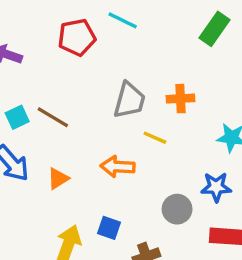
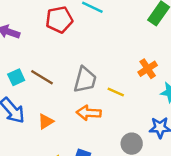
orange cross: (180, 99) -> (148, 69), moved, turned -30
gray trapezoid: (129, 100) -> (85, 80), moved

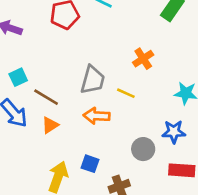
orange cross: (148, 69) -> (143, 59), moved
brown line: (42, 77) -> (46, 97), moved

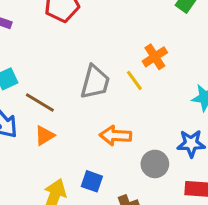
yellow line: (126, 93) -> (134, 80), moved, turned 30
orange arrow: (97, 116) -> (115, 136), moved

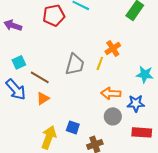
yellow line: (134, 80) -> (100, 63), turned 56
orange arrow: (115, 136) -> (111, 93), moved

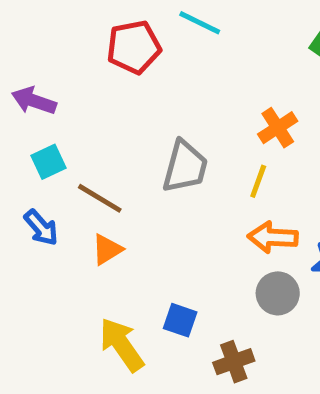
purple arrow: (13, 25) -> (34, 101), moved
yellow line: (100, 63) -> (258, 181), moved
blue arrow: (16, 89) -> (41, 228), size x0.7
yellow arrow: (49, 137) -> (122, 345), turned -55

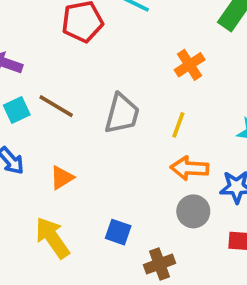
orange cross: (278, 128) -> (190, 65), moved
brown line: (100, 198) -> (56, 106), moved
yellow arrow: (122, 345) -> (52, 238), moved

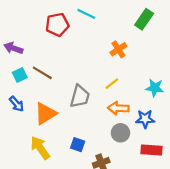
gray trapezoid: (122, 114) -> (80, 96), moved
yellow line: (178, 125) -> (112, 84), turned 32
orange triangle: (62, 178) -> (45, 114), size x1.6

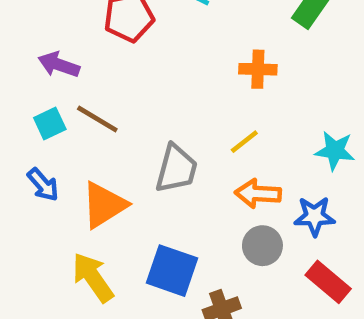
purple arrow: (13, 48) -> (59, 65), moved
orange cross: (118, 49) -> (258, 69), turned 35
blue square: (78, 145) -> (172, 271), size x1.6
red rectangle: (152, 150) -> (328, 282), turned 36

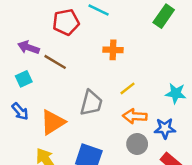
orange cross: (258, 69) -> (113, 50), moved
brown line: (97, 119) -> (55, 62), moved

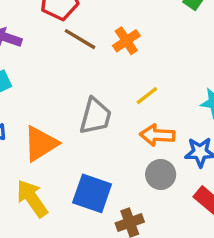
orange cross: (113, 50) -> (126, 41), turned -36
brown line: (55, 62) -> (80, 39), moved

